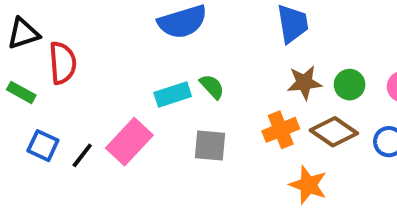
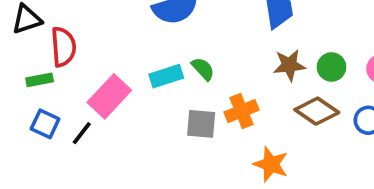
green rectangle: (21, 92) -> (40, 80), moved, turned -40
orange cross: (281, 130) -> (242, 111), moved
pink rectangle: (129, 142) -> (109, 96), moved
orange star: (308, 185) -> (271, 164), moved

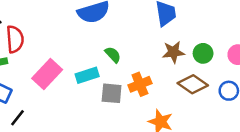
cyan rectangle: (166, 76) -> (87, 75), moved
black line: (82, 133) -> (18, 118), moved

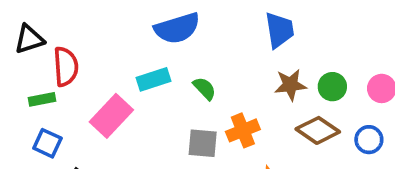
cyan rectangle: (87, 75) -> (153, 79), moved

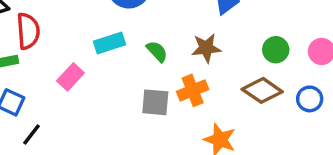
brown star: (290, 85) -> (206, 48), moved
pink rectangle: (111, 116) -> (70, 77), size x0.7

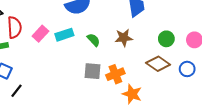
pink rectangle: (70, 77) -> (40, 34), moved
orange cross: (193, 90) -> (115, 74), moved

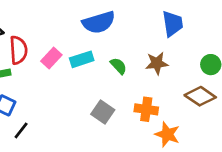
gray square: (92, 71) -> (103, 112), moved, turned 30
orange cross: (115, 74) -> (146, 109), turned 30

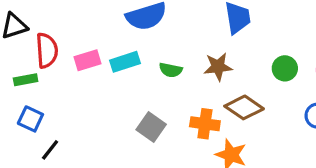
pink rectangle: (51, 58) -> (88, 60), turned 30
green semicircle: (119, 66) -> (171, 70), turned 144
brown diamond: (200, 96) -> (244, 107), moved

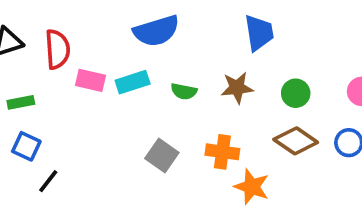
red semicircle: (47, 50) -> (57, 49), moved
pink rectangle: (88, 60) -> (90, 80), turned 30
green circle: (285, 68) -> (296, 93), moved
brown diamond: (244, 107) -> (296, 141), moved

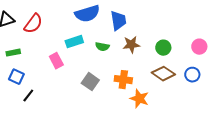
blue trapezoid: (259, 33) -> (118, 21), moved
red semicircle: (57, 49) -> (33, 24), turned 40
pink rectangle: (90, 80) -> (56, 61), moved, turned 49

